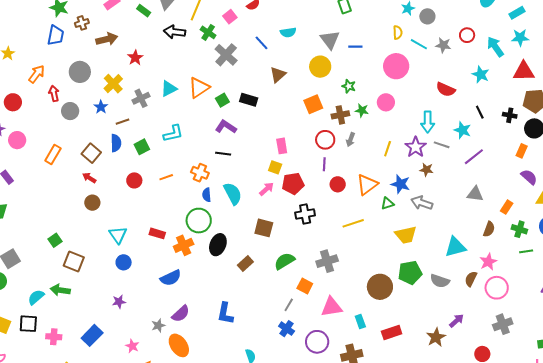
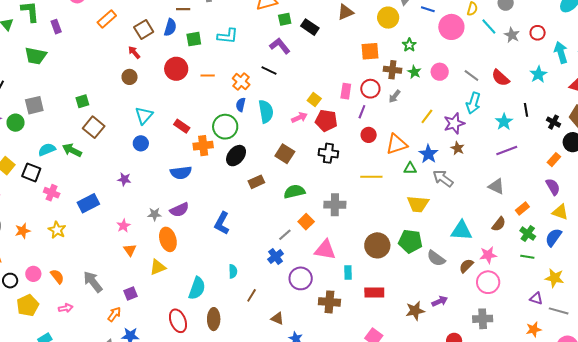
pink circle: (396, 66) -> (451, 27), moved
gray line: (442, 145) -> (471, 75), moved
pink rectangle: (282, 146) -> (346, 91), moved
red circle: (134, 180) -> (176, 69), size x1.5

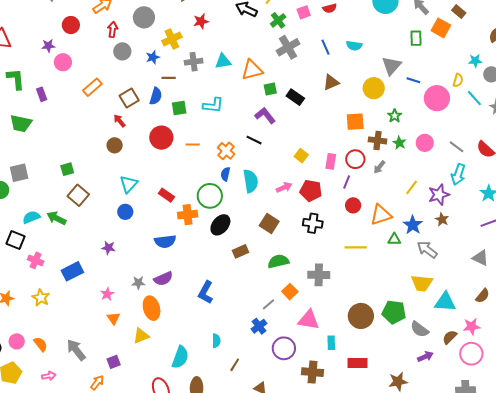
yellow square: (314, 99) -> (301, 156), moved
yellow trapezoid: (418, 204) -> (422, 283), moved
purple arrow: (440, 301) -> (425, 357), moved

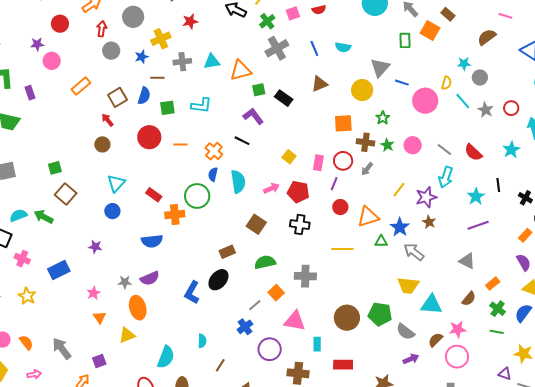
black ellipse: (220, 225) -> (218, 280), moved

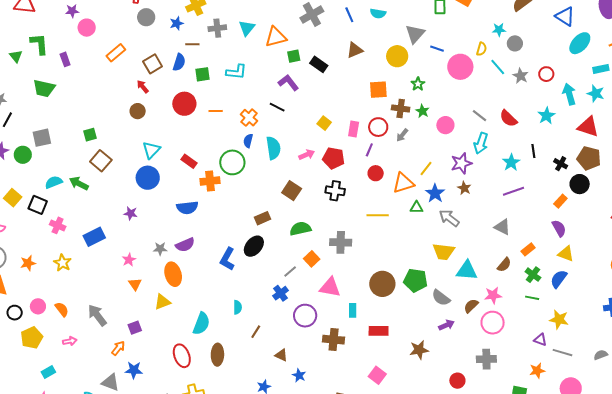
cyan triangle: (212, 62) -> (247, 28), turned -42
pink circle: (413, 145) -> (445, 125), moved
yellow line: (399, 190) -> (426, 168), moved
blue circle: (112, 211) -> (148, 178), size x1.5

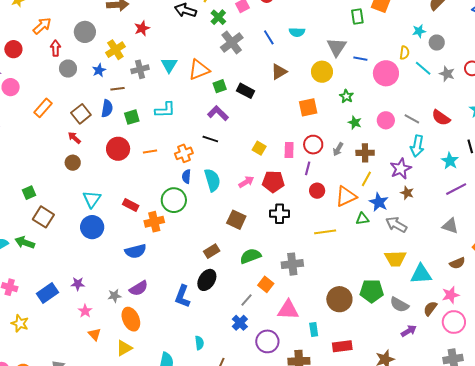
brown cross: (401, 108) -> (365, 153), moved
orange cross: (249, 118) -> (184, 153), turned 36
pink circle: (445, 125) -> (386, 120), moved
purple star: (131, 213) -> (78, 284), moved
brown semicircle: (504, 265) -> (457, 263), turned 35

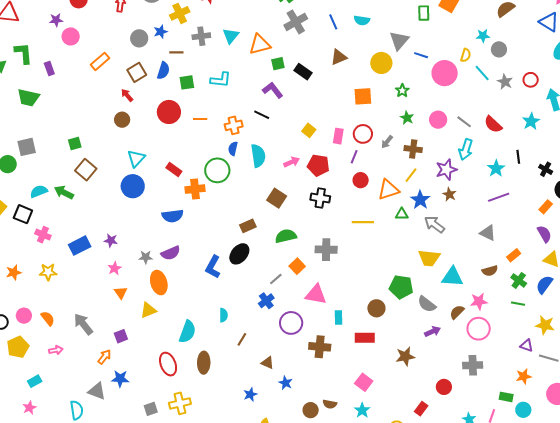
gray circle: (68, 69) -> (139, 38), moved
brown circle: (339, 299) -> (376, 308), moved, size x0.7
yellow star: (20, 323) -> (48, 272), turned -30

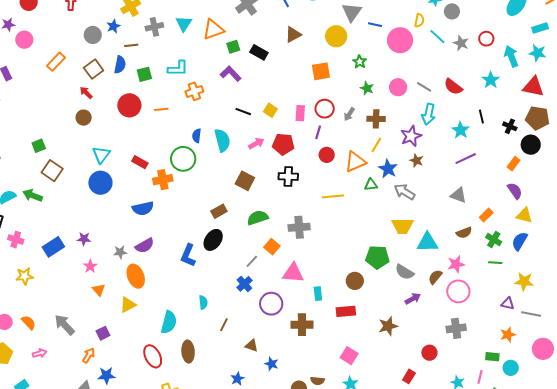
black line: (262, 115) -> (243, 112), moved
orange cross: (234, 125) -> (194, 91), moved

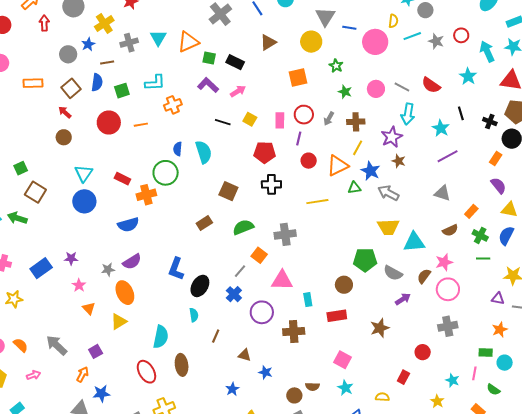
cyan line: (437, 37) -> (412, 36), turned -60
green square: (233, 47) -> (209, 58), turned 32
orange rectangle: (56, 62) -> (33, 83), turned 48
pink arrow: (256, 143) -> (238, 91), moved
black ellipse: (213, 240) -> (200, 286), moved

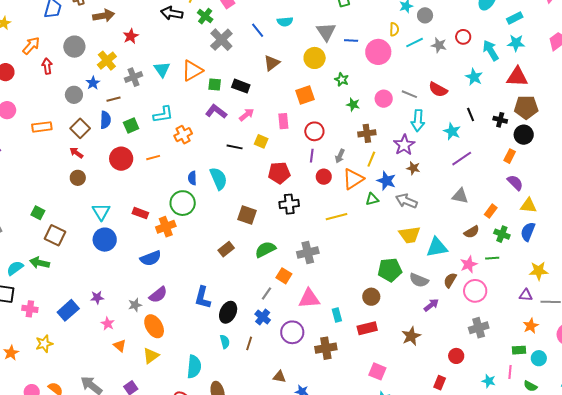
gray arrow: (329, 119) -> (340, 156), moved
pink rectangle: (280, 120) -> (283, 121), moved
green square: (21, 168) -> (38, 213), turned -32
green line: (483, 258) -> (492, 258), moved
brown line: (216, 336) -> (249, 343), moved

